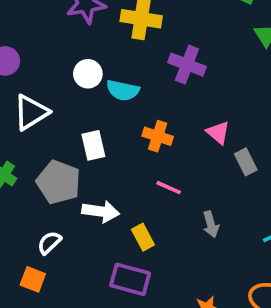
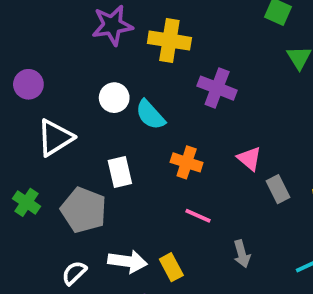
cyan semicircle: (123, 90) -> (150, 115), turned 36
white arrow: (101, 211) -> (128, 261), moved

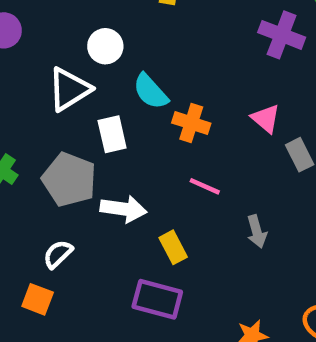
purple cross: (217, 88) -> (282, 35), moved
cyan semicircle: (150, 115) -> (151, 91), moved
white triangle: (55, 138) -> (69, 89), moved
white arrow: (128, 261) -> (123, 209), moved

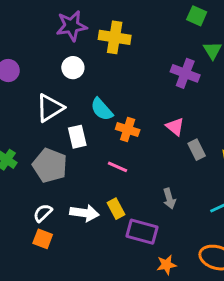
white circle: (105, 46) -> (73, 68), moved
pink line: (205, 186) -> (118, 167), moved
white arrow: (123, 209) -> (84, 213), moved
orange square: (38, 299) -> (43, 239), moved
purple rectangle: (157, 299) -> (142, 232), moved

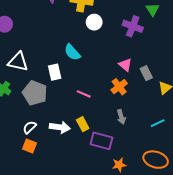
white circle: (73, 68) -> (94, 22), moved
white triangle: (50, 108) -> (18, 62), moved, turned 45
orange cross: (128, 129) -> (119, 87), moved, turned 35
gray rectangle: (197, 150) -> (146, 73), moved

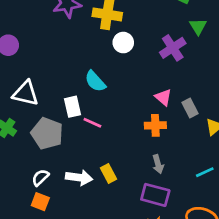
purple cross: (133, 26) -> (173, 48), turned 36
orange cross: (119, 87) -> (155, 125), turned 35
pink line: (84, 94) -> (92, 123), moved
purple rectangle: (101, 141) -> (155, 195), moved

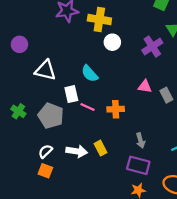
white triangle: (26, 93) -> (45, 70), moved
pink triangle: (163, 97) -> (145, 86), turned -32
orange cross: (155, 125) -> (116, 109), moved

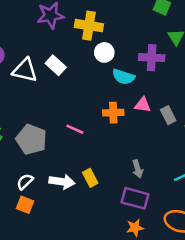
purple cross: (152, 47) -> (152, 58), turned 36
white triangle: (45, 70) -> (25, 70), moved
cyan semicircle: (90, 74) -> (123, 77), moved, turned -30
white rectangle: (71, 94) -> (56, 65), moved, turned -35
orange cross: (116, 109) -> (113, 113), moved

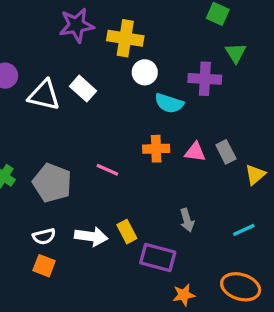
pink triangle: (143, 105) -> (195, 152), moved
white semicircle: (25, 182) -> (44, 236), turned -150
purple rectangle: (135, 198) -> (158, 258), moved

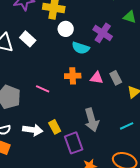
green triangle: (236, 53) -> (130, 17), moved, turned -40
purple cross: (205, 79) -> (103, 33), turned 30
gray arrow: (187, 220) -> (92, 120), size x1.6
purple rectangle: (158, 258) -> (74, 143), turned 55

